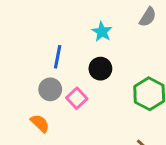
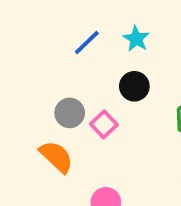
blue line: (58, 57) -> (87, 43), moved, turned 35
orange semicircle: (40, 123) -> (56, 157), size x1.4

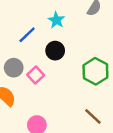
blue line: (87, 43) -> (27, 35), moved

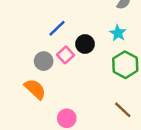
cyan star: (56, 20) -> (118, 33), moved
pink square: (36, 75) -> (66, 55), moved

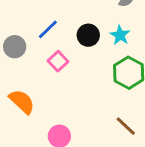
black circle: (85, 44) -> (88, 35), moved
gray circle: (44, 61) -> (15, 47), moved

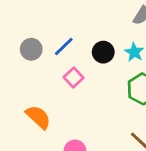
gray circle: (15, 47) -> (31, 49), moved

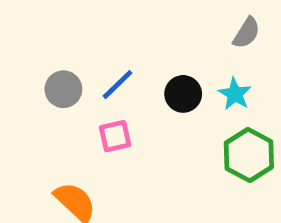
pink square: (74, 78) -> (115, 136), moved, turned 30

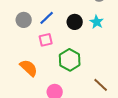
green hexagon: (249, 155) -> (70, 60), moved

